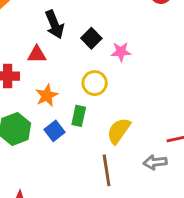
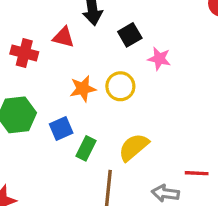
orange star: (47, 95) -> (83, 89), moved
green rectangle: (79, 116) -> (86, 148), moved

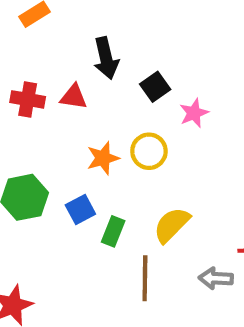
red cross: (24, 53) -> (28, 99), moved
pink star: (159, 59) -> (194, 113), turned -30

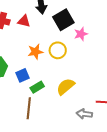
black square: (155, 87) -> (63, 20), size x1.5
green rectangle: (113, 231) -> (37, 87), turned 32
brown line: (145, 278) -> (29, 108), moved

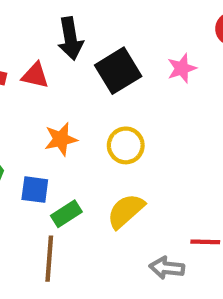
pink star: (81, 34) -> (182, 68), moved
yellow circle: (58, 50) -> (126, 145), moved
blue square: (23, 75) -> (35, 190), turned 32

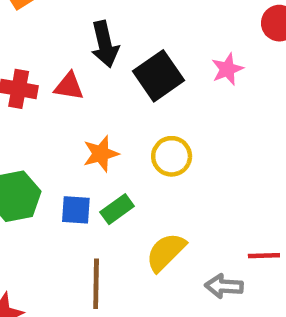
yellow semicircle: (126, 211) -> (166, 252), moved
green rectangle: (66, 214) -> (117, 209), moved

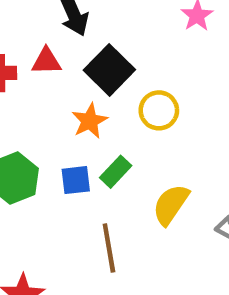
black square: (159, 76) -> (109, 70), moved

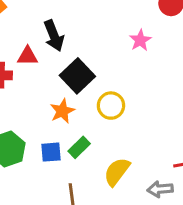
red triangle: (46, 61) -> (28, 56), moved

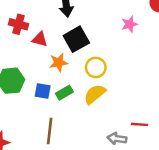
red triangle: (28, 56) -> (40, 39), moved
yellow semicircle: (117, 172) -> (95, 94), moved

